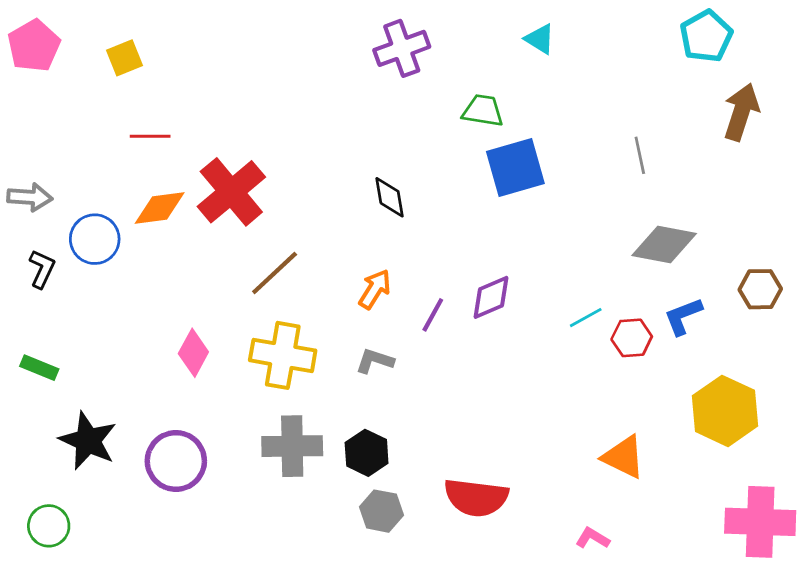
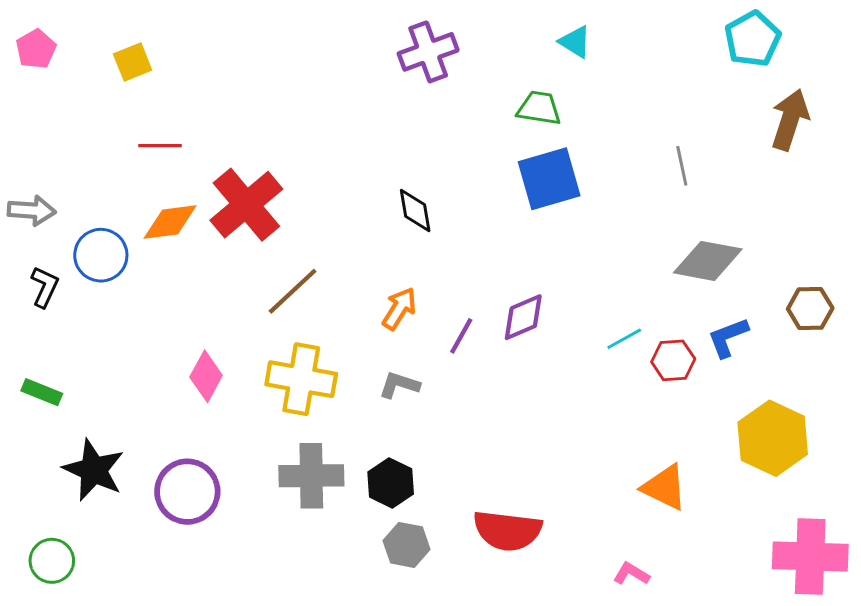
pink pentagon: (34, 46) -> (36, 49), size x0.7
green trapezoid: (483, 111) -> (539, 108), moved

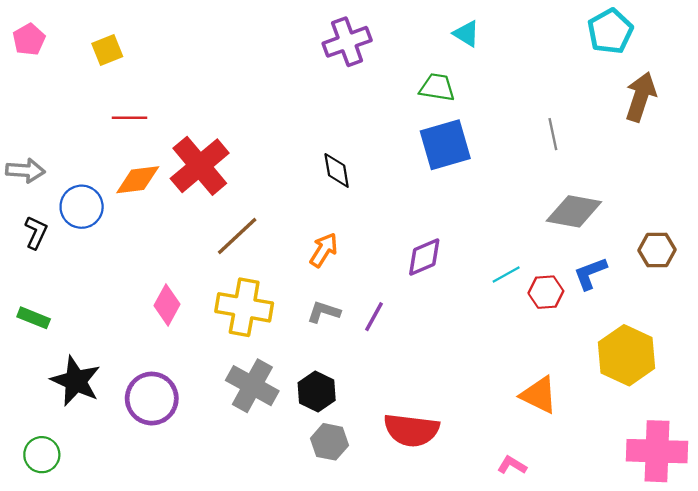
purple line: (461, 336) -> (374, 317), moved
gray cross: (311, 476) -> (252, 386), turned 30

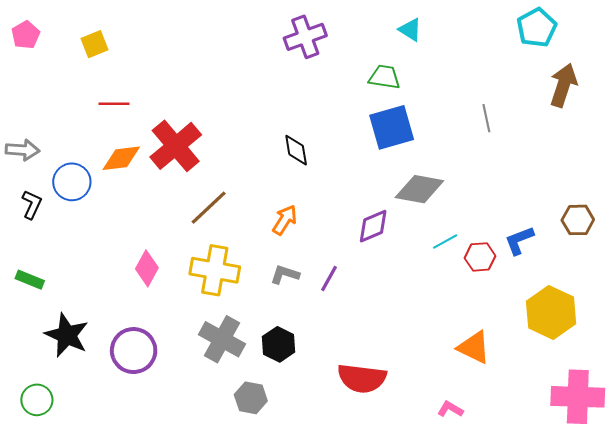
gray diamond: (574, 211) -> (419, 189), moved
gray hexagon: (330, 442) -> (251, 398), moved

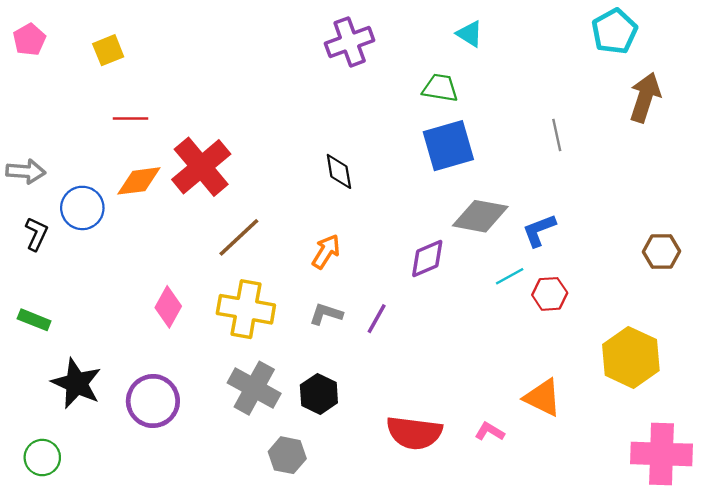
blue L-shape: (519, 241) -> (539, 230), moved
pink L-shape: (450, 409) -> (490, 432), moved

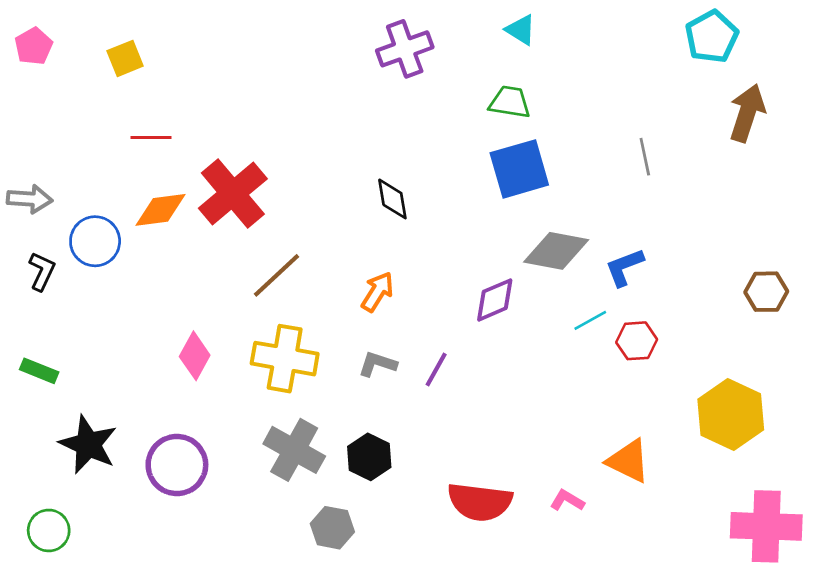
cyan triangle: (470, 34) -> (521, 30), moved

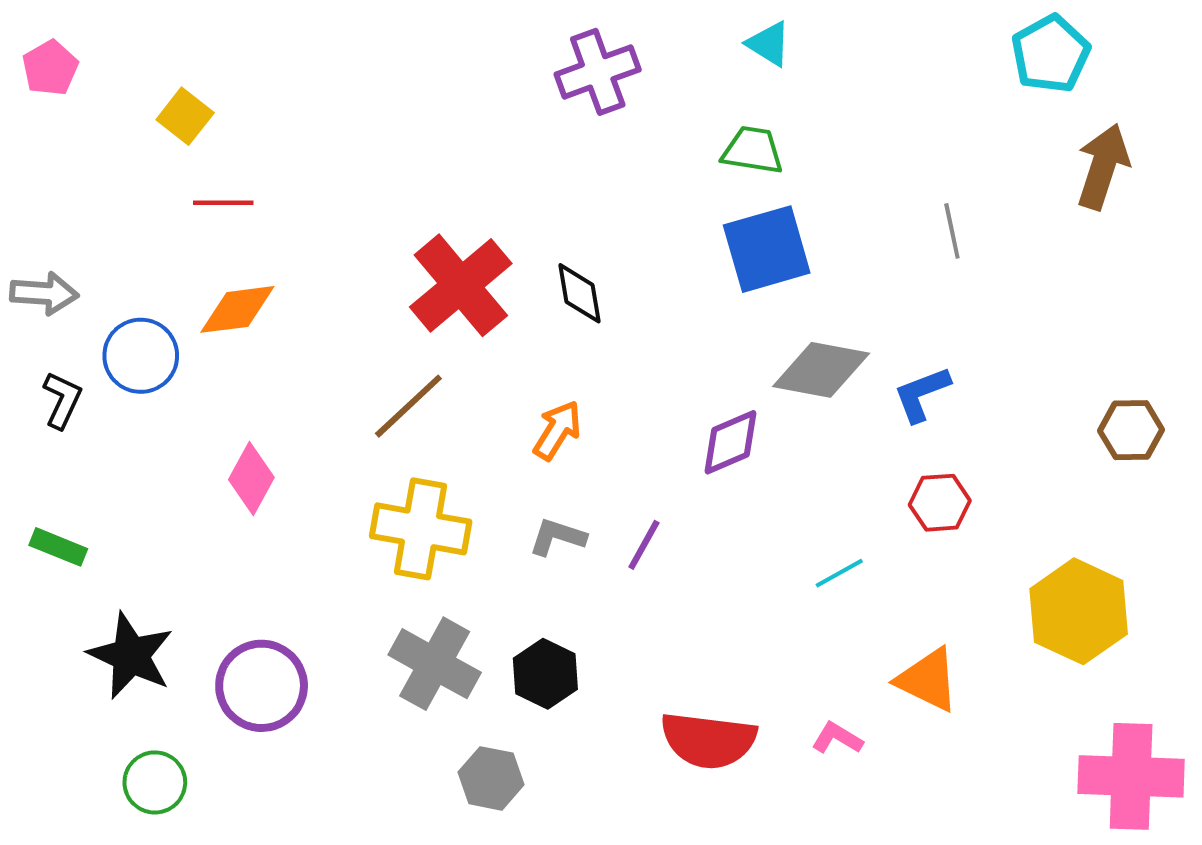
yellow square: (125, 58) -> (185, 116), moved, turned -30
red cross: (233, 194) -> (461, 285), moved
cyan line: (590, 320) -> (839, 573), moved
pink diamond: (195, 356) -> (251, 479), moved
green circle: (49, 530) -> (155, 782), moved

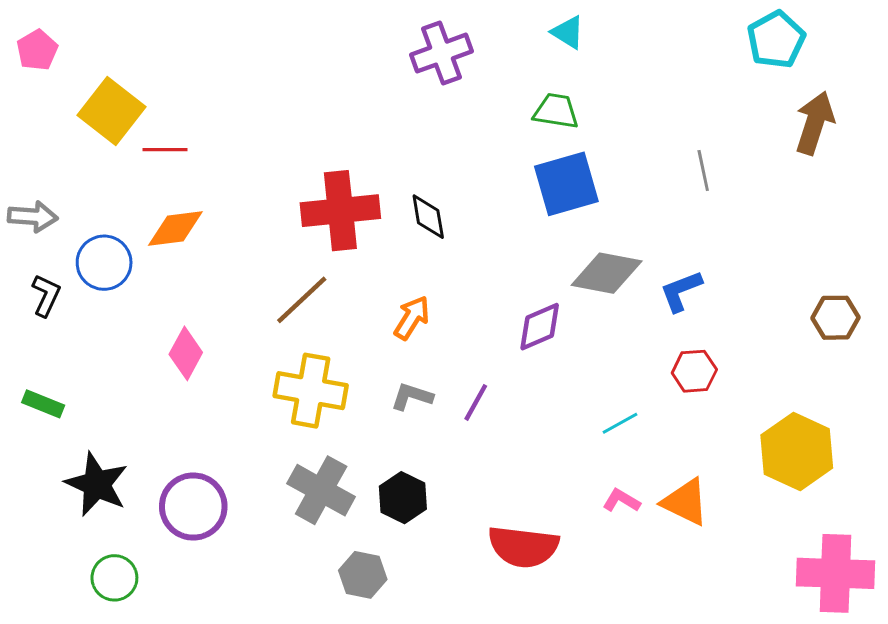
yellow square: (185, 116) -> (111, 111), moved, size x1.6
red cross: (461, 285) -> (340, 211), turned 34
pink L-shape: (837, 738) -> (621, 501), moved

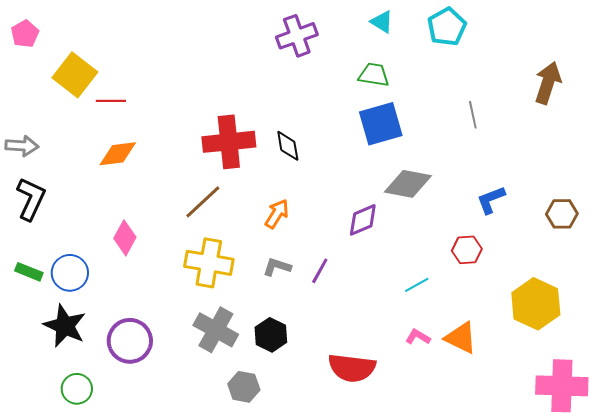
cyan pentagon: (776, 40) -> (447, 27), moved
blue circle: (104, 263) -> (70, 273), moved
blue L-shape: (681, 291) -> (491, 200), moved
black L-shape: (46, 295) -> (31, 199), size x1.5

